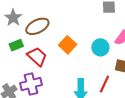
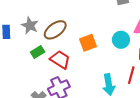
orange square: (68, 45) -> (88, 43), turned 36

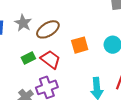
green rectangle: (38, 52) -> (28, 58), moved

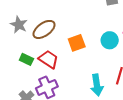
green rectangle: (28, 58) -> (26, 59), turned 56

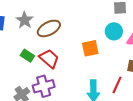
cyan circle: (110, 40) -> (114, 31), moved
orange square: (77, 43) -> (90, 48), moved

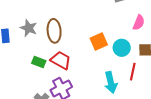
brown ellipse: (49, 28) -> (54, 31), turned -55
cyan circle: (114, 31) -> (122, 48), moved

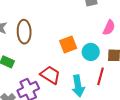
red trapezoid: (61, 60) -> (50, 75), moved

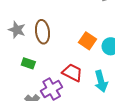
orange square: (68, 45) -> (87, 41), turned -30

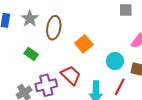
orange square: (87, 41) -> (84, 44), moved

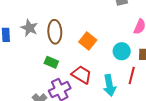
green rectangle: (31, 54) -> (51, 62), moved

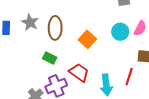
cyan circle: (122, 51) -> (120, 32), moved

